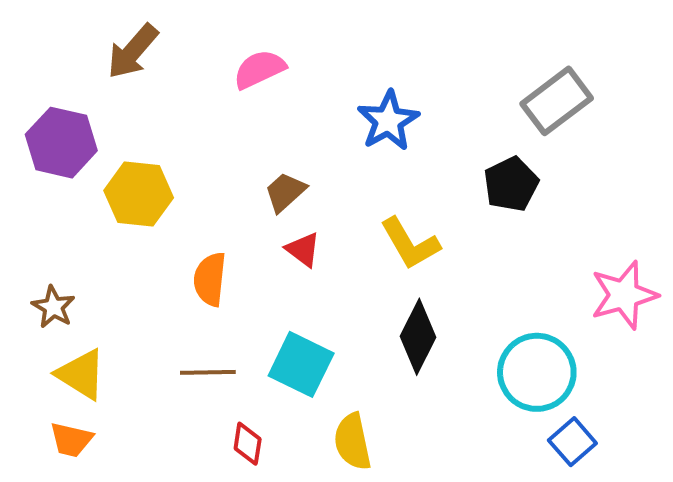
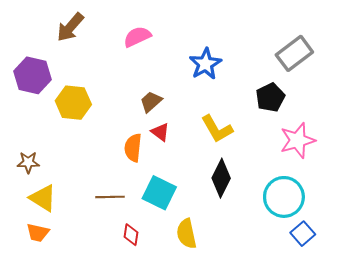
orange semicircle: (210, 279) -> (133, 148), moved
pink star: (624, 295) -> (298, 140), moved
brown star: (53, 307) -> (28, 162), turned -30

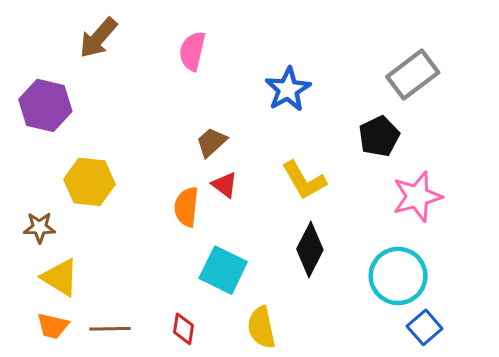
pink semicircle: (137, 37) -> (192, 51), turned -52
yellow hexagon: (73, 103) -> (89, 182), moved
brown line: (110, 197) -> (110, 329), moved

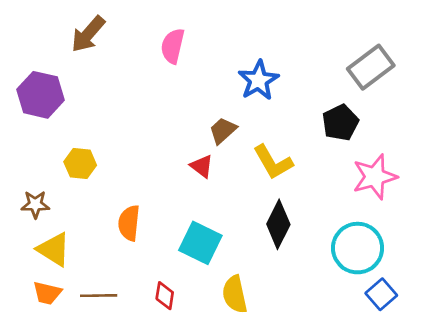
brown trapezoid: (211, 142) -> (223, 131), moved
yellow hexagon: (89, 182) -> (80, 164), size x0.7
orange semicircle: (186, 207) -> (129, 223), moved

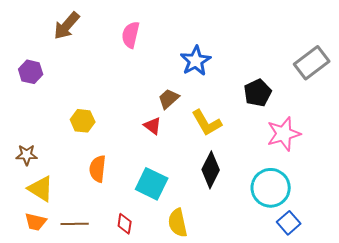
gray rectangle: (371, 67) -> (312, 63), moved
purple hexagon: (41, 95) -> (31, 72), size x0.7
yellow hexagon: (80, 164) -> (83, 121), moved

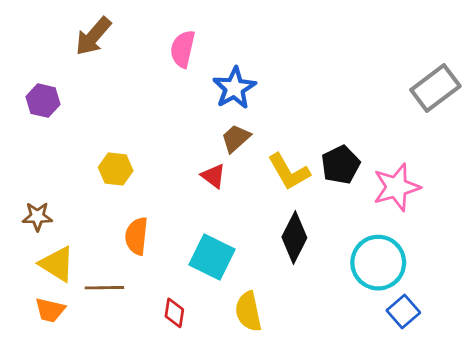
blue star: (196, 61) -> (234, 88), moved
black pentagon: (258, 93) -> (341, 165), moved
brown line: (75, 224) -> (104, 288), moved

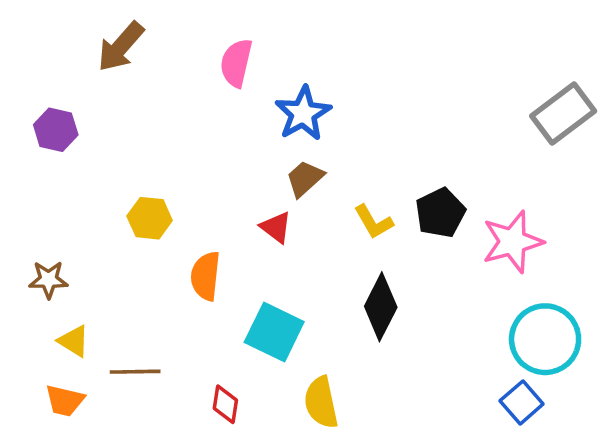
yellow L-shape: (289, 172) -> (373, 222), size x0.7
orange semicircle: (137, 236) -> (206, 276), moved
cyan circle: (378, 263) -> (545, 339), moved
yellow triangle: (57, 264) -> (74, 341), size x0.7

